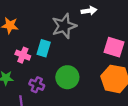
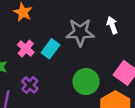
white arrow: (89, 11) -> (112, 25), turned -120
green circle: (67, 77) -> (86, 82), moved

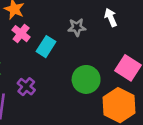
gray star: (80, 32) -> (77, 27), size x0.6
pink cross: (26, 49) -> (21, 34), moved

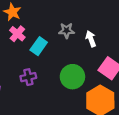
white arrow: (111, 17) -> (91, 39), moved
purple cross: (26, 87) -> (28, 77), moved, turned 35

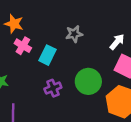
white arrow: (91, 39) -> (117, 42), moved, turned 70
purple cross: (28, 77) -> (53, 88), moved

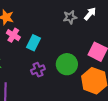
gray star: (74, 34) -> (70, 17), moved
white arrow: (117, 42) -> (90, 14), moved

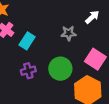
gray star: (70, 17) -> (69, 33), moved

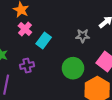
purple cross: (28, 71) -> (27, 65), moved

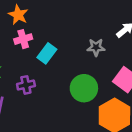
pink cross: (25, 29) -> (23, 39), turned 32

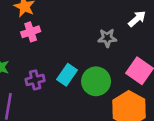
cyan rectangle: (47, 53) -> (67, 75), moved

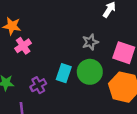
gray star: (107, 38) -> (90, 42), moved

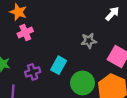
green circle: (90, 72) -> (83, 83), moved

